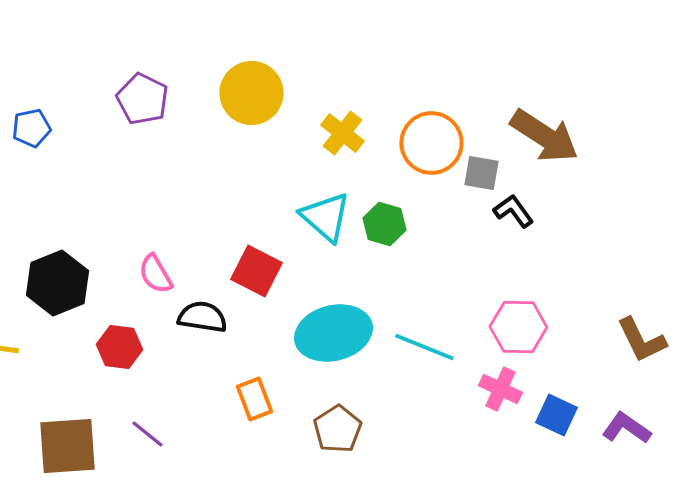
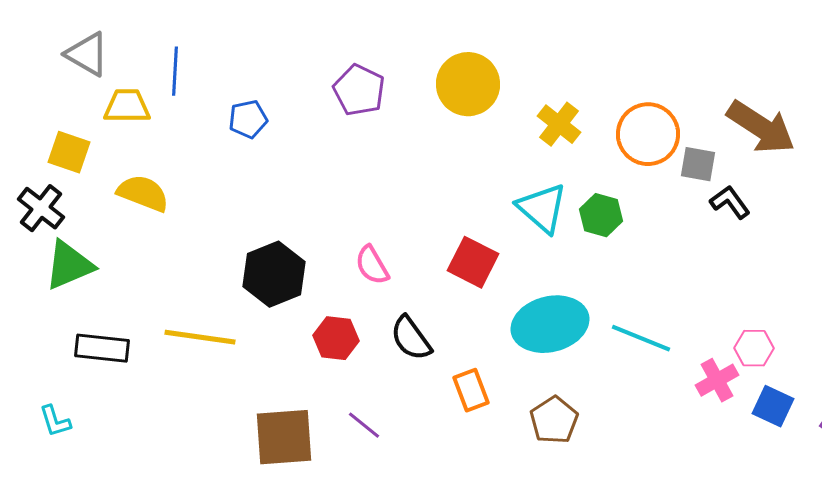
black semicircle: (202, 317) -> (411, 338), moved, turned -135
pink hexagon: (518, 327) -> (754, 348), moved, size x0.7
pink cross: (500, 389) -> (717, 380), turned 36

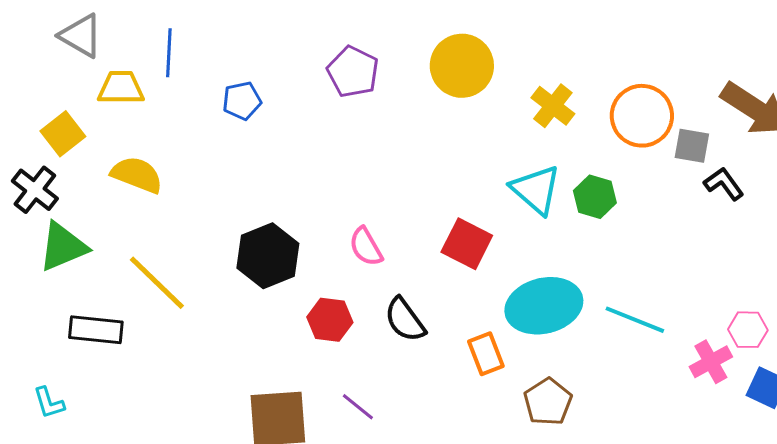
yellow square: (69, 152) -> (63, 134), turned 33
yellow line: (200, 337) -> (157, 283), moved, turned 36
orange rectangle: (471, 390) -> (486, 354), moved

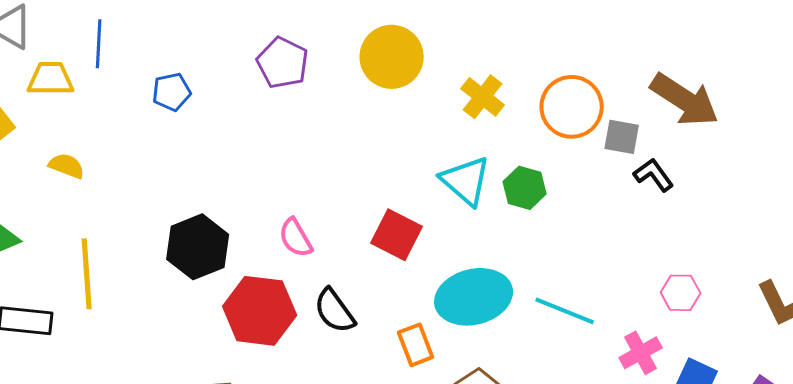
yellow semicircle: (137, 175) -> (67, 166), size x0.7
yellow line: (157, 283) -> (87, 274), turned 42
red hexagon: (330, 320) -> (260, 311), size x1.6
pink hexagon: (748, 330) -> (681, 293), moved

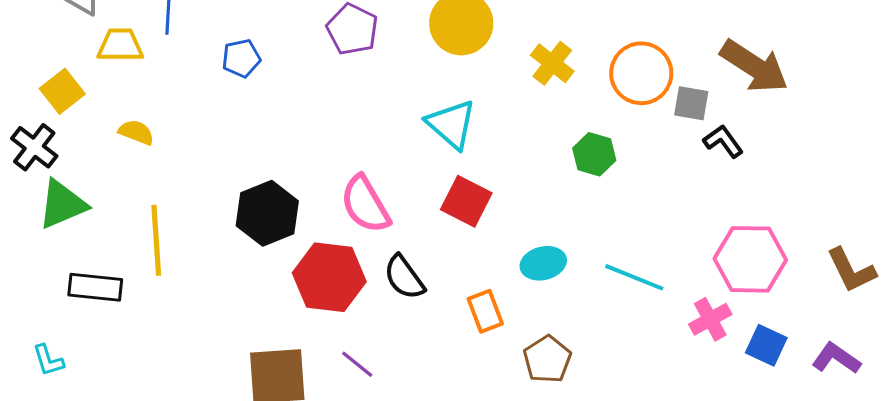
cyan triangle: (466, 181) -> (451, 124), moved
pink semicircle: (296, 238) -> (365, 204), size x1.5
pink hexagon: (681, 293) -> (750, 259), size x1.8
cyan ellipse: (474, 297) -> (543, 263), size x0.6

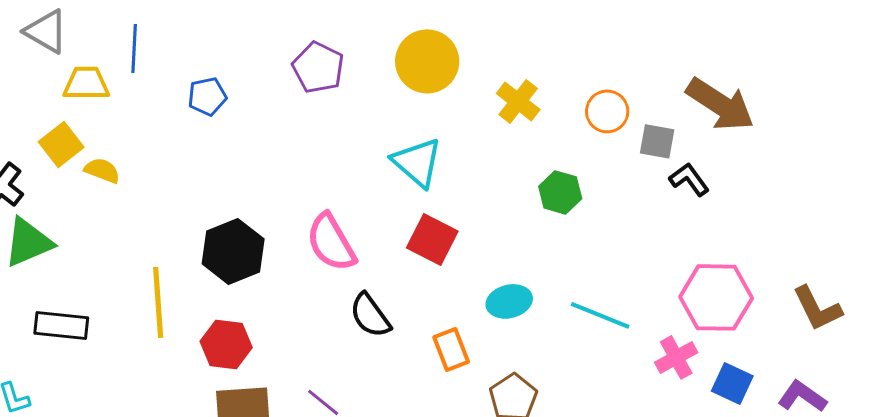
orange circle: (641, 73) -> (607, 111), size x0.7
yellow square: (62, 91) -> (61, 144), moved
yellow line: (156, 240) -> (158, 302), moved
red hexagon: (329, 277) -> (226, 344), moved, size x0.7

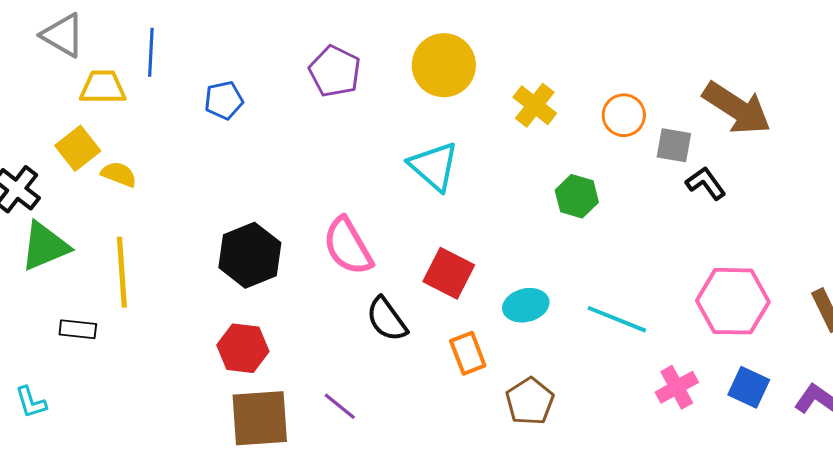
red square: (432, 239) -> (449, 273), moved
yellow line: (158, 302) -> (122, 272), moved
black rectangle: (61, 325) -> (78, 329), size x0.7
pink cross: (676, 357) -> (677, 387), moved

